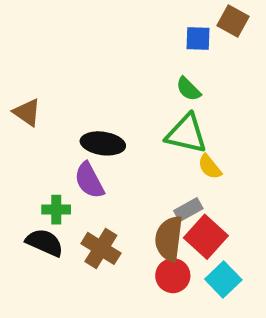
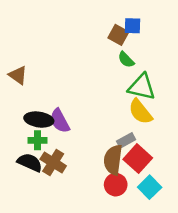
brown square: (233, 21) -> (118, 35), moved
green triangle: (186, 134) -> (142, 87), moved
black ellipse: (103, 143) -> (39, 120), moved
yellow semicircle: (210, 167) -> (140, 112), size x1.5
brown cross: (101, 248) -> (53, 162), moved

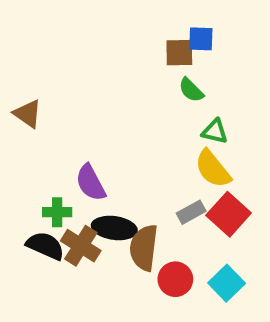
brown square: (118, 35) -> (179, 53), turned -30
green triangle: (142, 87) -> (215, 131), size x0.6
black ellipse: (39, 120) -> (114, 228), moved
red square: (138, 159) -> (229, 214), moved
brown semicircle: (113, 160) -> (144, 248), moved

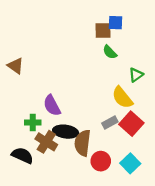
green triangle: (215, 131) -> (136, 75), moved, turned -49
black semicircle: (45, 246) -> (22, 155), moved

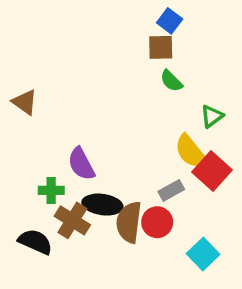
blue square: (115, 23) -> (170, 21), moved, turned 35
red square: (131, 124) -> (212, 171), moved
red circle: (101, 161) -> (157, 222), moved

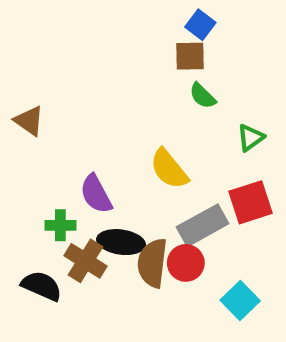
yellow semicircle: (191, 152) -> (169, 169), moved
red square: (212, 171) -> (251, 202), turned 30
gray rectangle: (171, 190) -> (203, 225), size x1.6

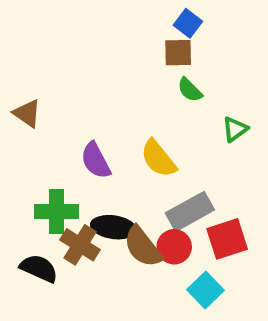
purple semicircle: (96, 194) -> (96, 160), moved
red square: (251, 202) -> (227, 239), moved
green cross: (60, 225) -> (57, 211), size x1.5
brown semicircle: (152, 263) -> (143, 247), turned -45
cyan square: (240, 301) -> (206, 290), moved

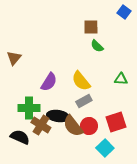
blue square: (188, 23) -> (124, 12), moved
brown triangle: (27, 113) -> (14, 58), turned 35
green triangle: (235, 129) -> (121, 79), moved, turned 40
purple semicircle: (96, 160) -> (49, 82), turned -120
gray rectangle: (190, 211) -> (84, 101), moved, size x0.7

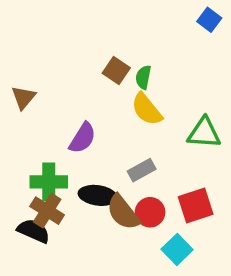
brown square: (91, 27) -> (116, 70), moved, turned 35
green semicircle: (97, 46) -> (143, 77), moved, turned 56
green triangle: (121, 79) -> (204, 133), size x1.5
yellow semicircle: (81, 81) -> (147, 109), moved
brown cross: (41, 125) -> (47, 211), moved

